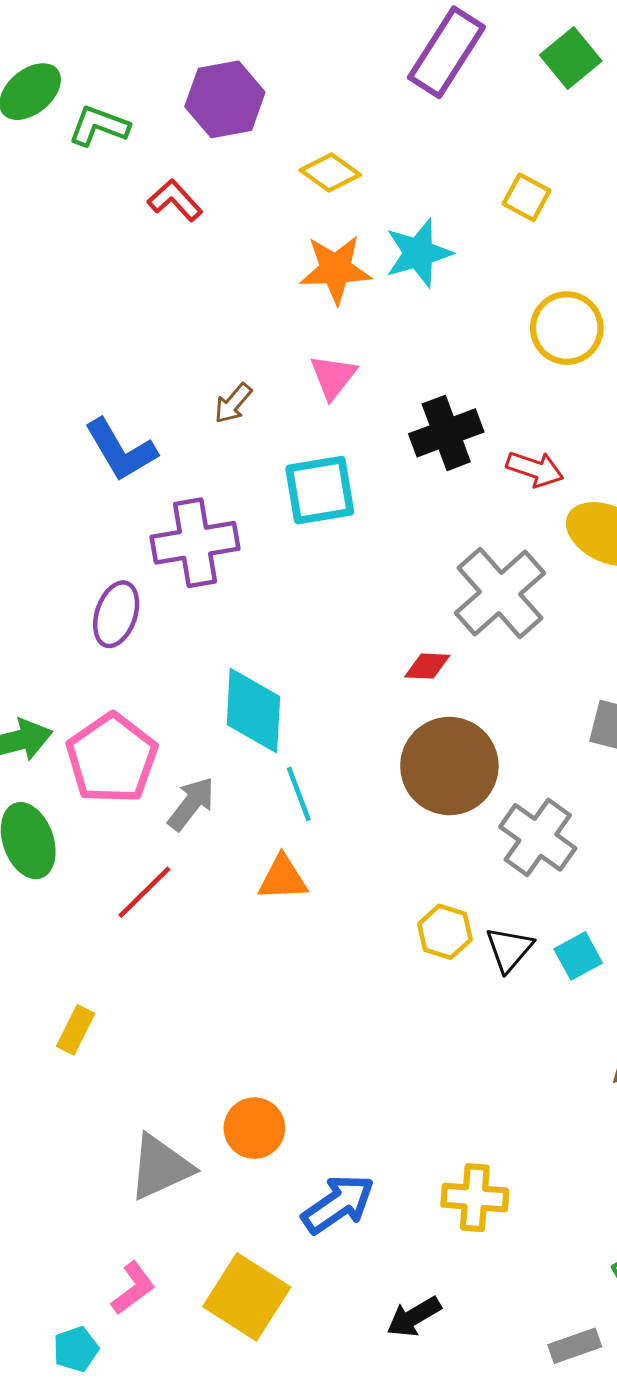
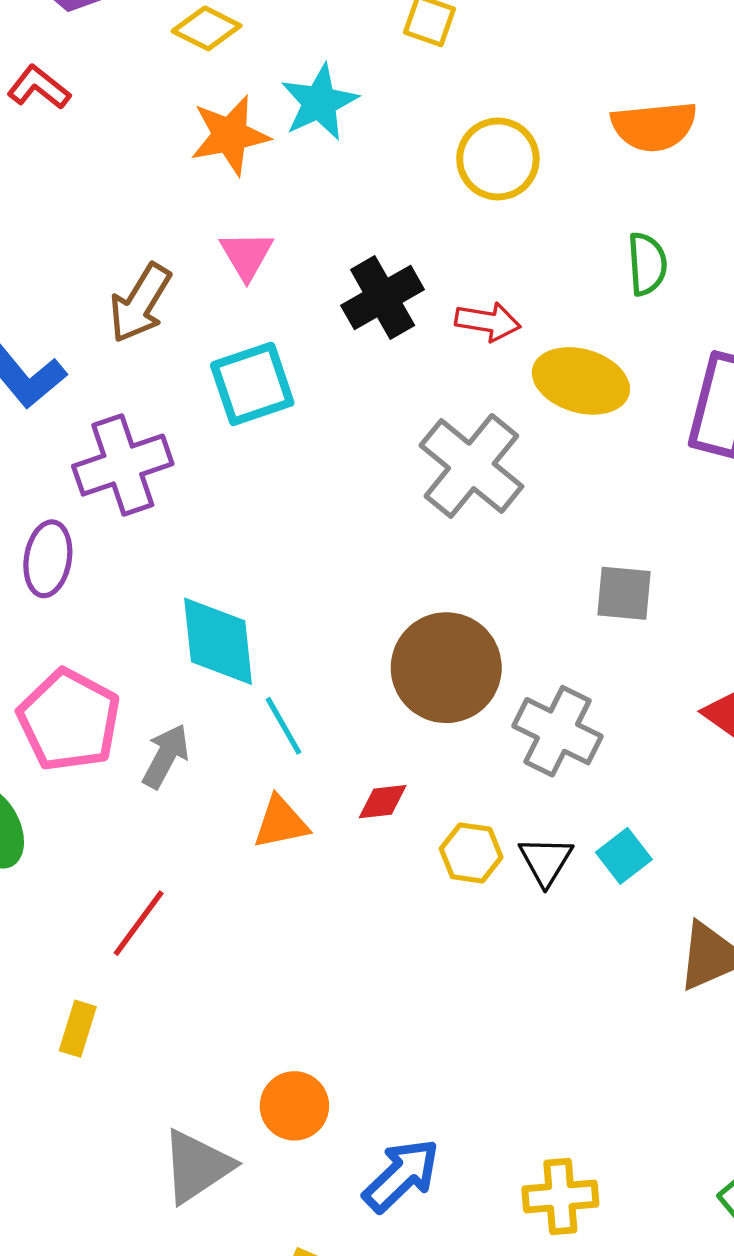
brown arrow: (233, 403) -> (140, 303), size x1.6
red diamond: (427, 666) -> (383, 802), moved
red line: (144, 892) -> (139, 923), moved
yellow cross: (475, 1198) -> (560, 1196), moved

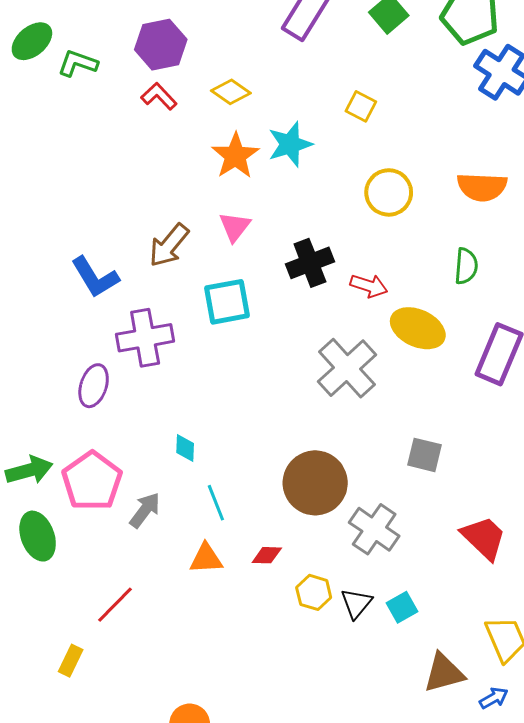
red L-shape: (39, 87) -> (159, 96), moved
orange star: (230, 135) -> (235, 156), turned -30
cyan diamond: (218, 641) -> (185, 448), size x0.5

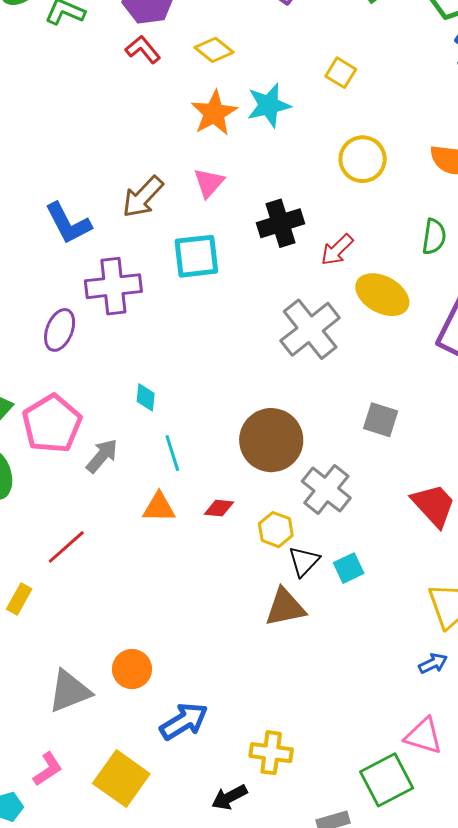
red arrow: (369, 286) -> (337, 250), turned 114
yellow hexagon: (314, 592) -> (276, 530), moved
brown triangle: (444, 673) -> (285, 607), moved

